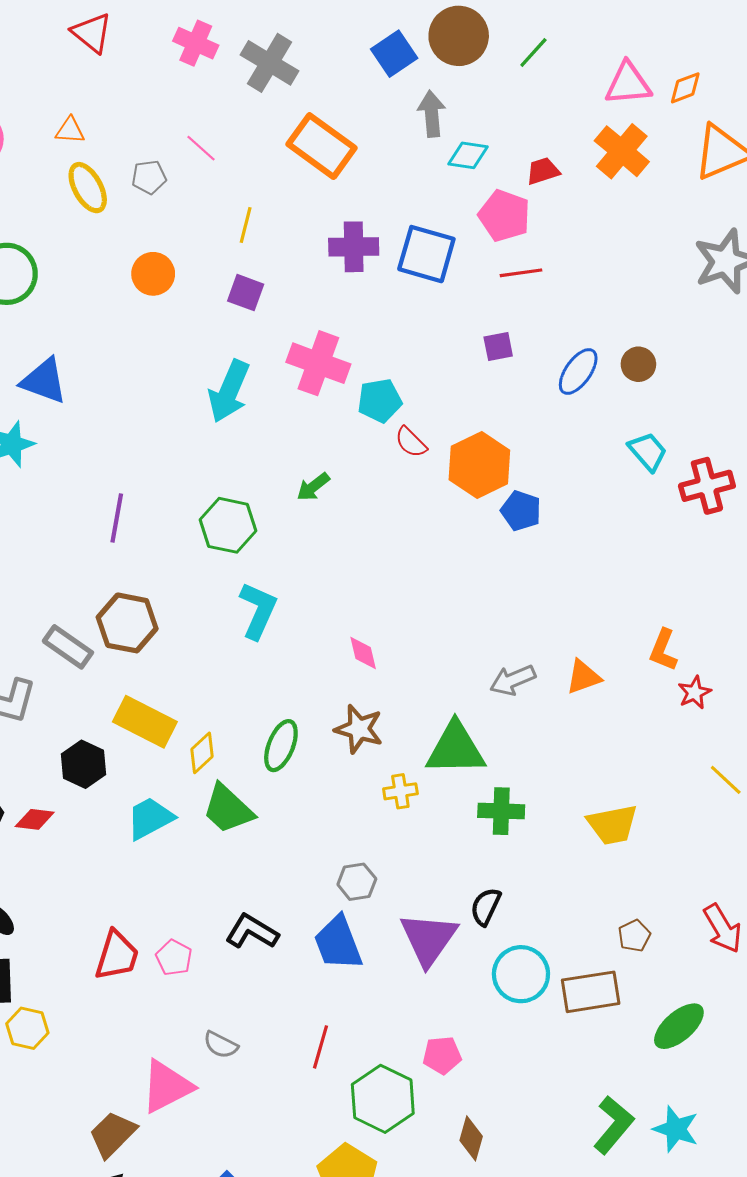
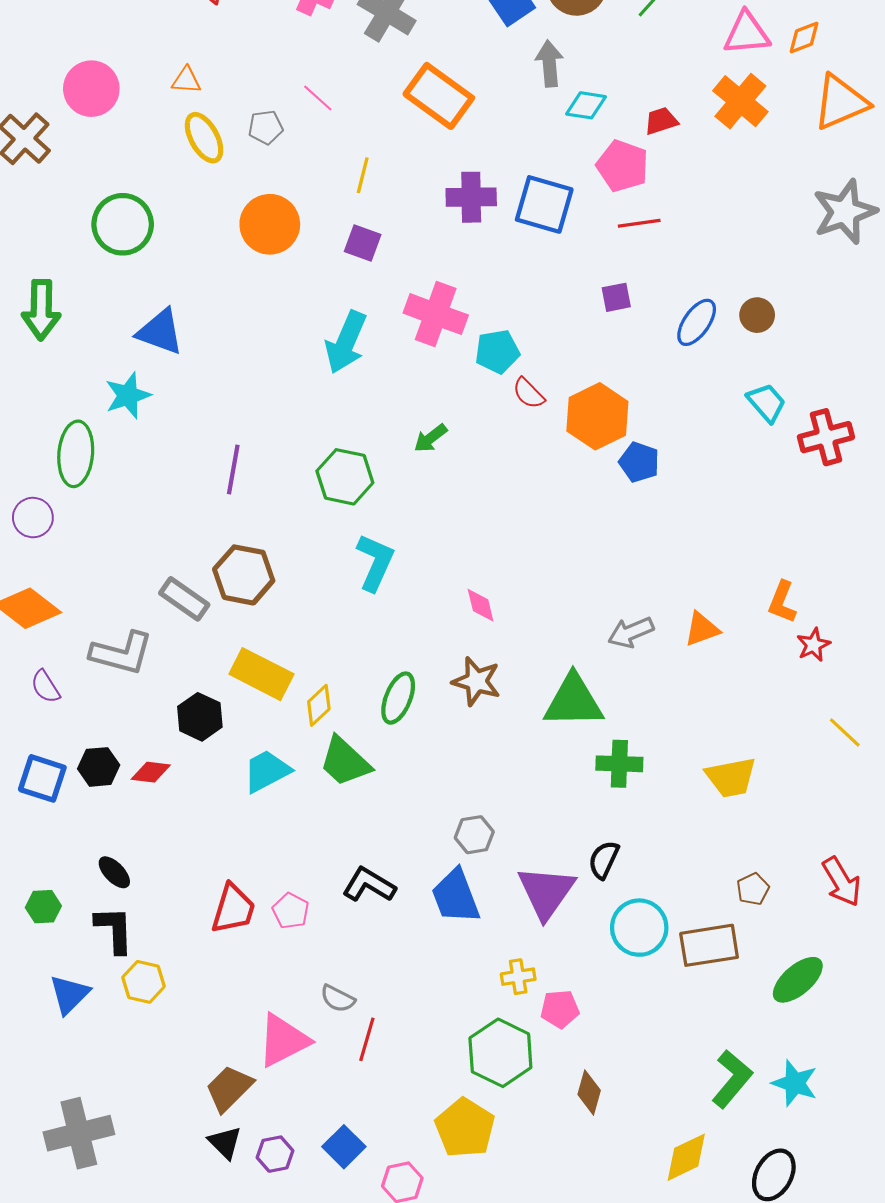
orange circle: (153, 274) -> (270, 224), size x1.4
yellow cross: (400, 791) -> (518, 977), moved
red line: (320, 1047) -> (367, 1039), moved

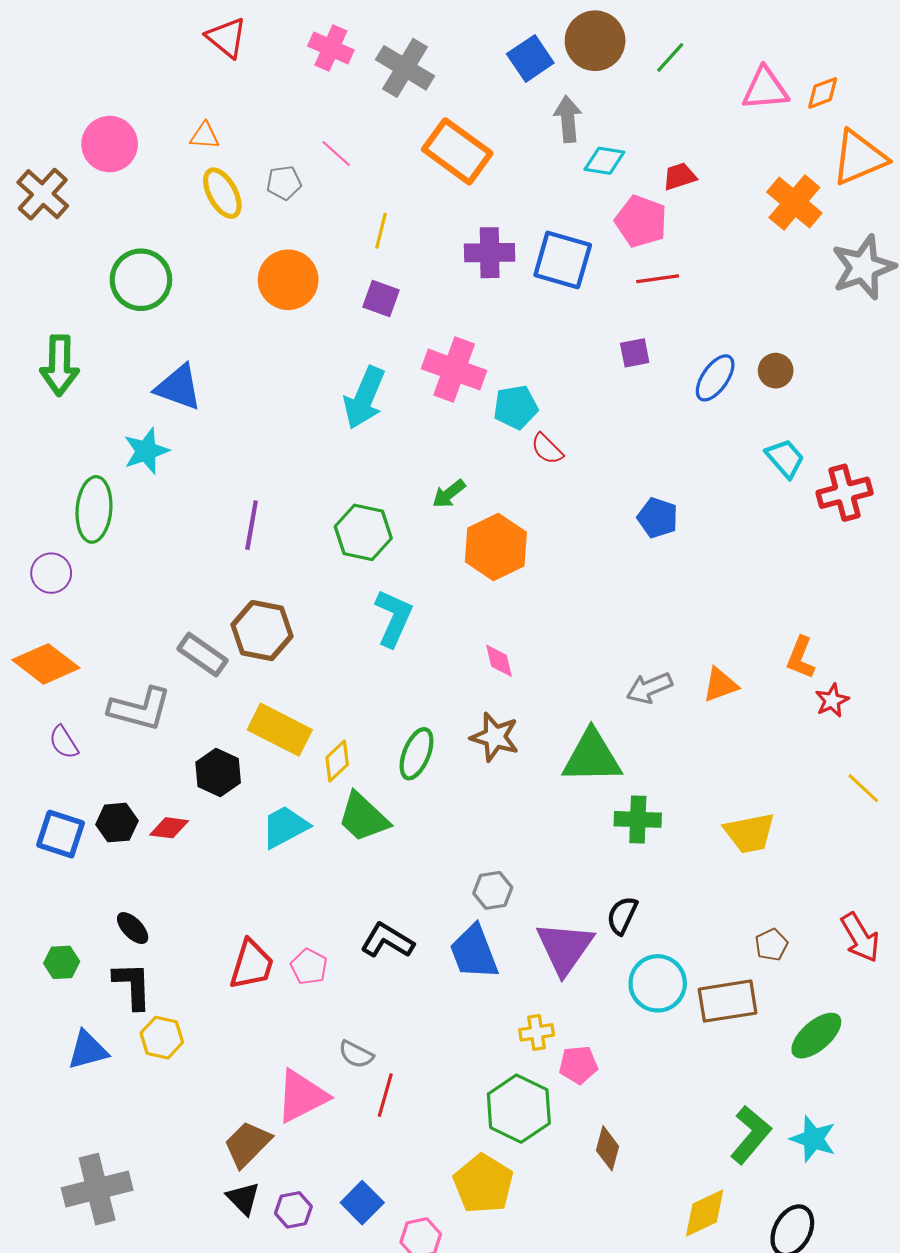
orange cross: (740, 101) -> (794, 203), moved
orange hexagon: (597, 416) -> (496, 547), moved
blue triangle: (69, 994) -> (88, 1050), turned 30

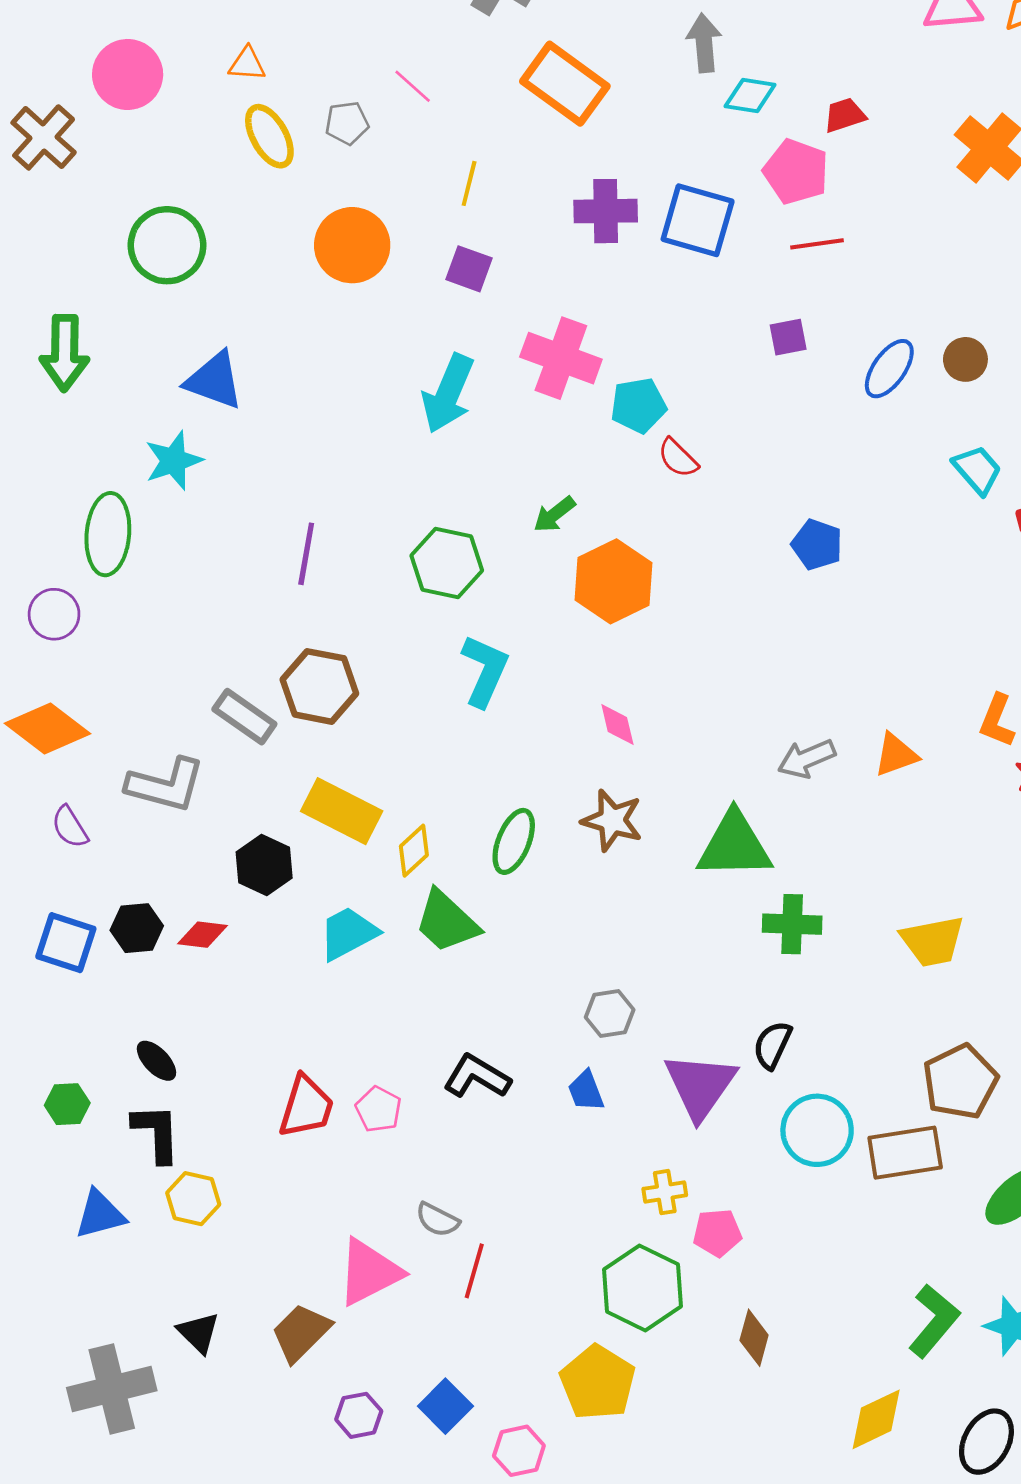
brown pentagon: (771, 945) -> (960, 1082), size x1.8
blue trapezoid: (474, 952) -> (586, 1091), size x0.6
black triangle: (243, 1198) -> (198, 1333), moved

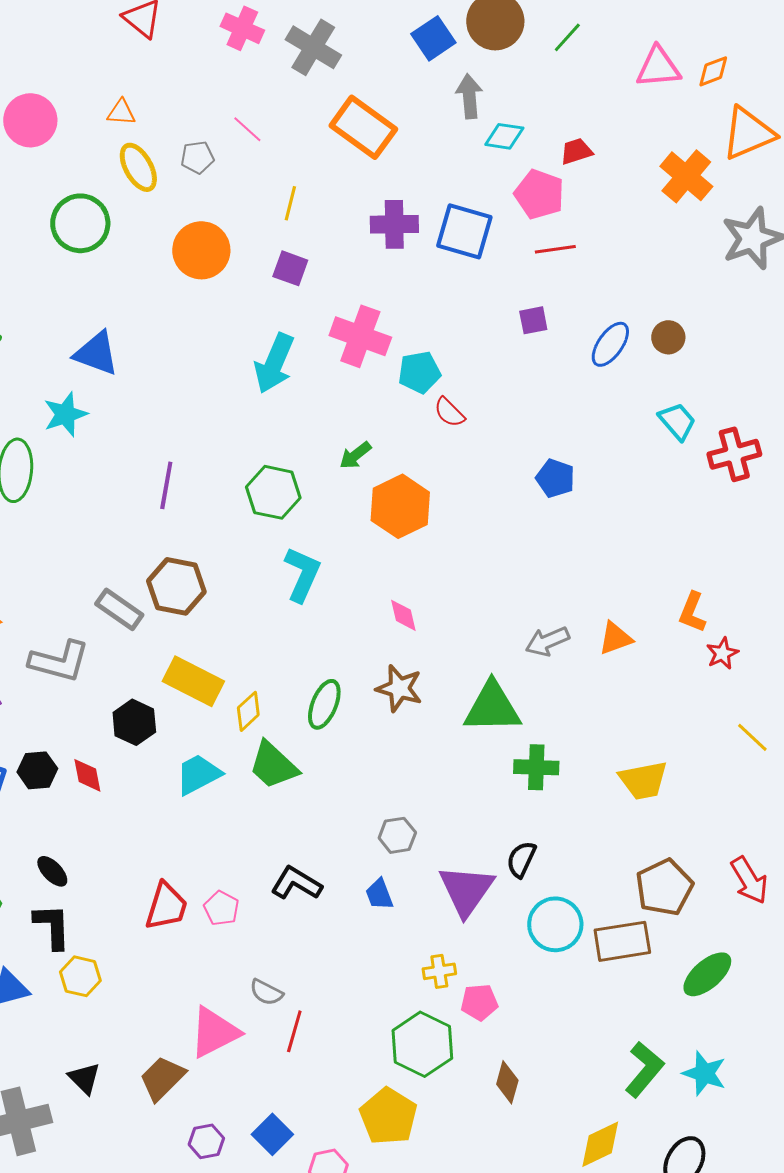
green circle: (167, 245) -> (80, 223), moved
red diamond: (202, 935) -> (87, 775), turned 72

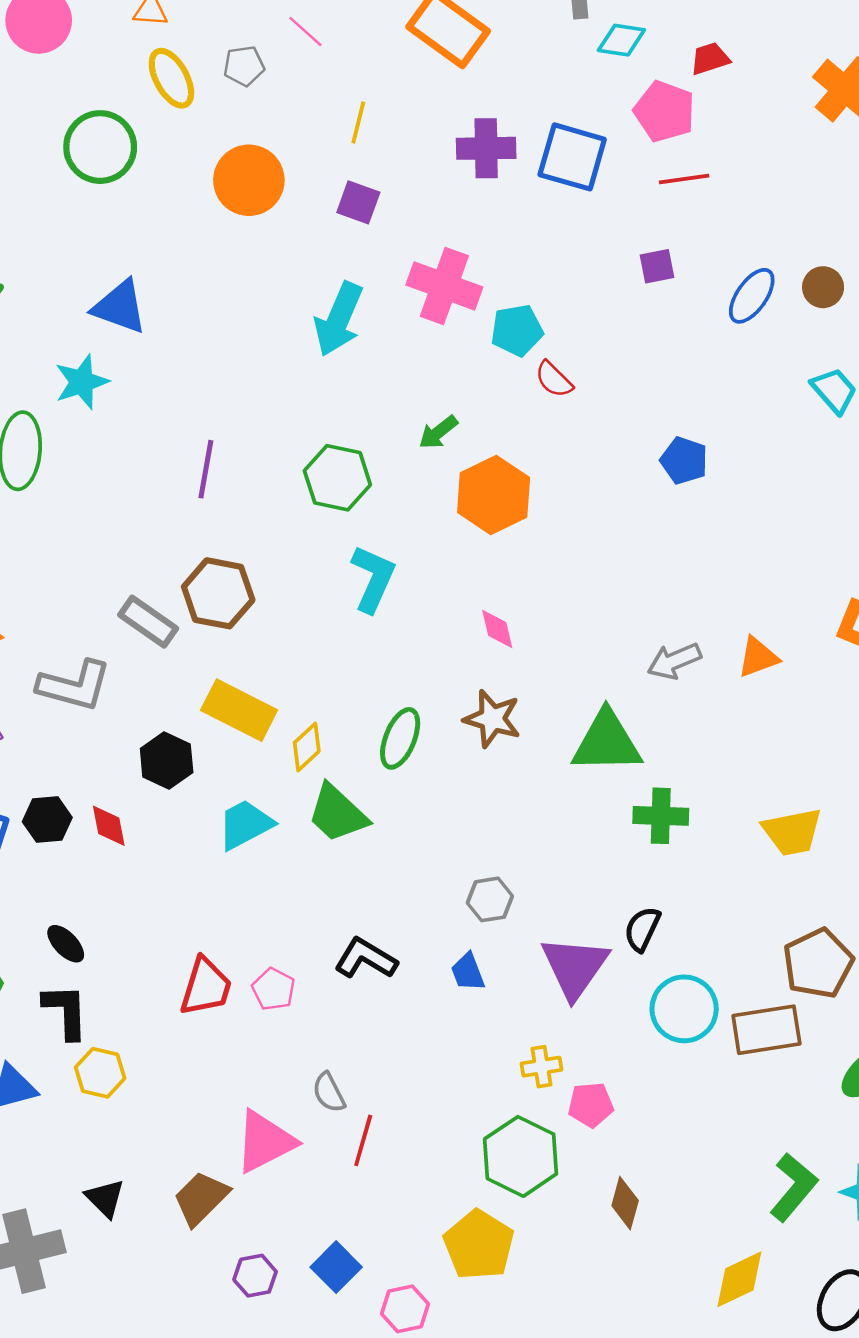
gray semicircle: (266, 992) -> (329, 1092), turned 36

